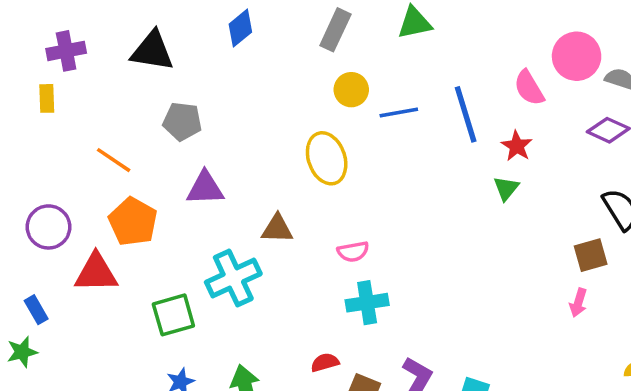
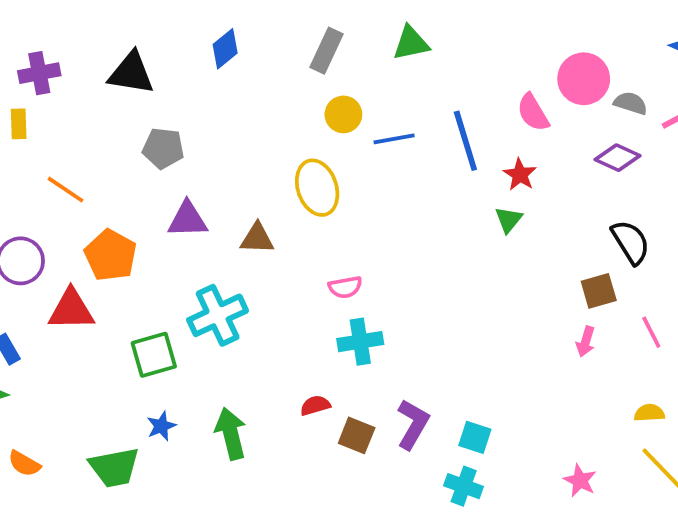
orange line: (114, 160) -> (66, 190), moved
brown triangle: (277, 229) -> (257, 238), moved

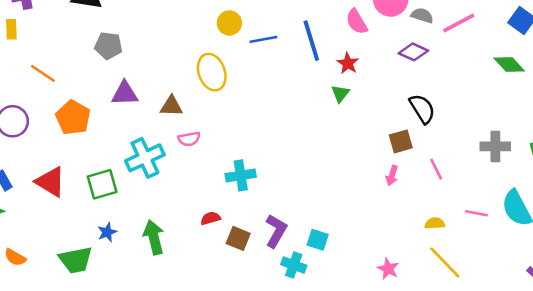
pink semicircle: (345, 287) -> (189, 139), moved
red triangle: (71, 310) -> (50, 182), moved, turned 32
cyan cross: (464, 486) -> (294, 265), moved

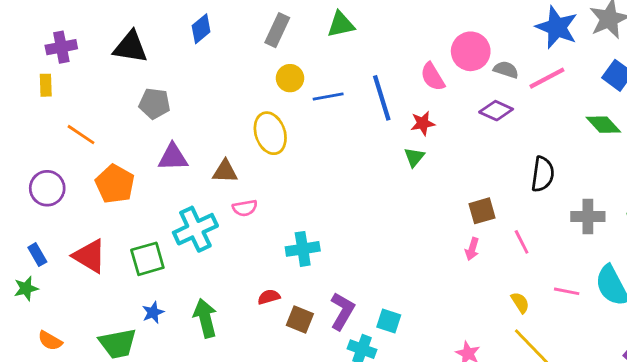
red star: (348, 63) -> (423, 123), turned 30
black semicircle: (422, 109) -> (543, 174), moved, turned 40
yellow semicircle: (435, 223) -> (520, 303), turned 60

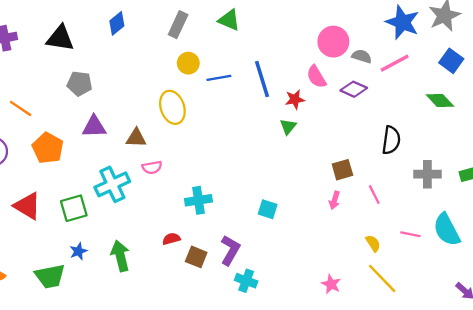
green triangle: (341, 24) -> (229, 20), turned 35
pink semicircle: (433, 77) -> (316, 77), moved
cyan square: (389, 321) -> (268, 209), moved

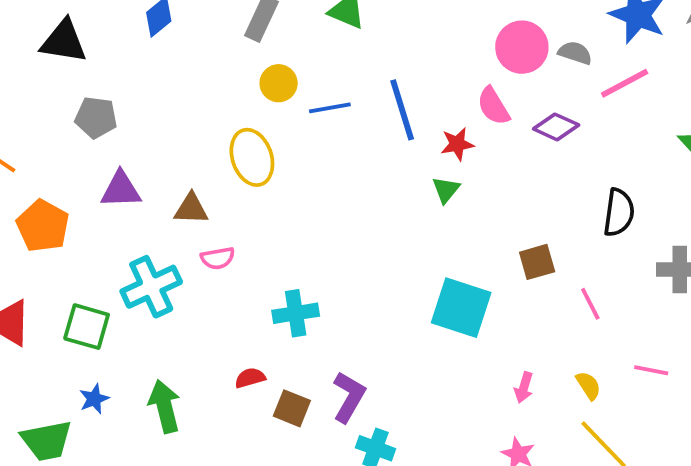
gray semicircle: (362, 56) -> (575, 53), moved
pink arrow: (334, 200) -> (524, 387), moved
green square: (74, 208) -> (87, 327), turned 32
cyan square: (268, 209) -> (461, 308), moved, size x1.8

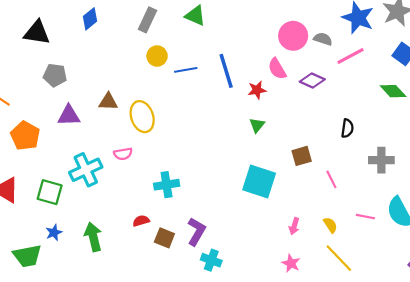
yellow ellipse: (252, 157) -> (142, 117), moved
green triangle: (446, 190) -> (257, 125), moved
brown triangle: (191, 209) -> (108, 102), moved
black semicircle: (619, 213) -> (347, 128), size x0.7

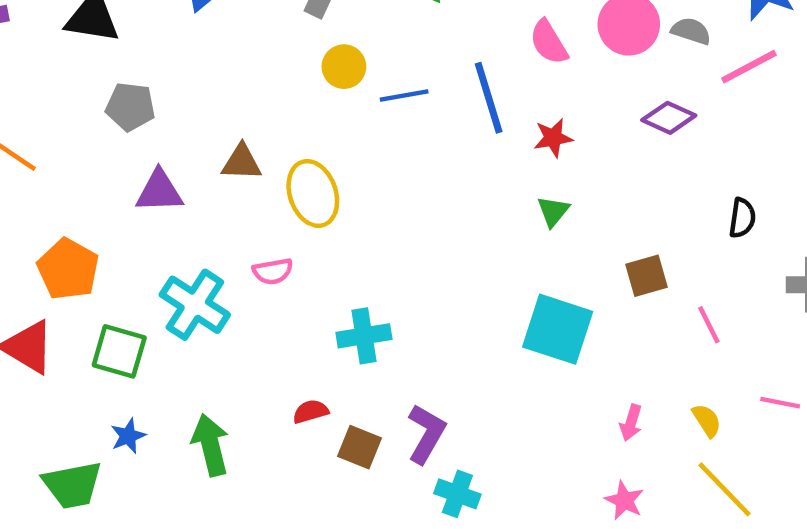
pink semicircle: (277, 69) -> (549, 42), moved
orange pentagon: (25, 136) -> (68, 269), moved
cyan cross: (86, 170) -> (195, 305), turned -32

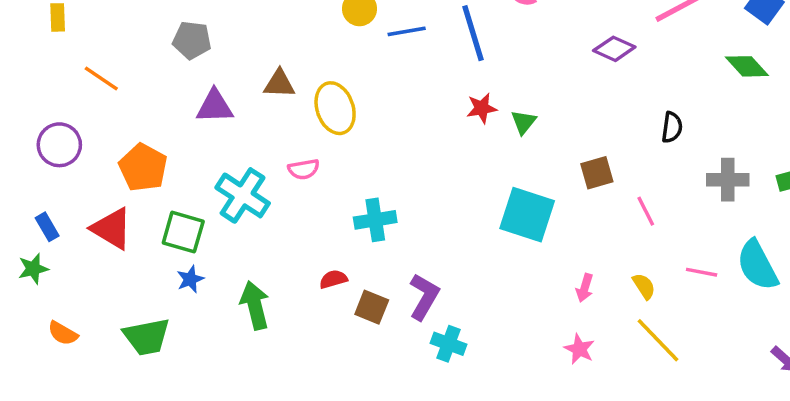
red star: (553, 138) -> (482, 108), moved
blue star: (128, 436) -> (190, 279), moved

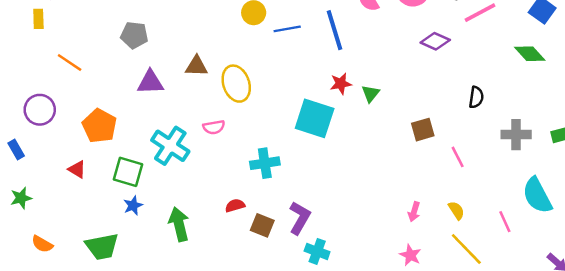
cyan square: (527, 215) -> (315, 118), moved
blue rectangle: (47, 227) -> (16, 149), moved
red triangle: (112, 229) -> (77, 169), size x0.6
pink line: (702, 272) -> (505, 222), moved, turned 55

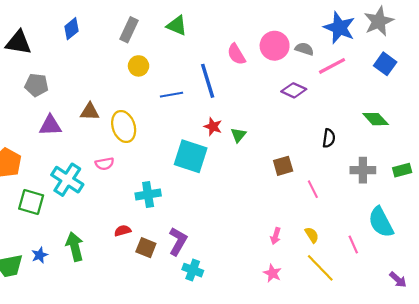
blue line: (287, 29) -> (171, 95), moved
green diamond: (530, 54) -> (376, 119), moved
red star: (341, 84) -> (213, 126), turned 30
blue star: (133, 205) -> (40, 255), moved

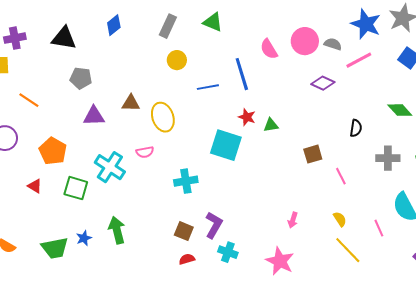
green triangle: (238, 135) -> (271, 125), turned 42
red semicircle: (123, 231) -> (187, 259), moved
pink arrow: (276, 236) -> (293, 220), moved
pink star: (272, 273) -> (280, 261), moved, size x1.6

